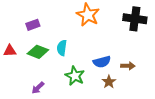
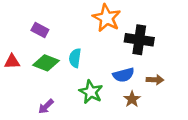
black cross: (135, 19) -> (139, 40), moved
purple rectangle: (33, 25) -> (40, 30), turned 48

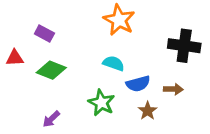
black cross: (139, 40) -> (184, 46), moved
cyan semicircle: (75, 58) -> (114, 63), moved, turned 102
red triangle: (12, 62) -> (15, 58), moved

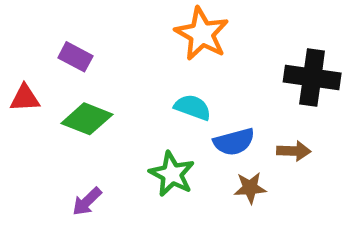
brown star: (148, 111) -> (250, 188), turned 30

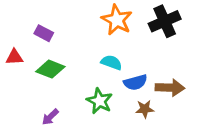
black cross: (312, 77) -> (165, 21), moved, turned -32
brown arrow: (294, 151) -> (170, 88), size x1.5

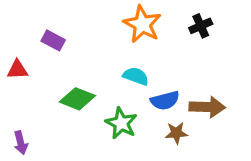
black cross: (165, 21) -> (201, 26), size x0.6
green diamond: (50, 69) -> (77, 99), moved
purple arrow: (50, 117) -> (21, 143), moved, turned -60

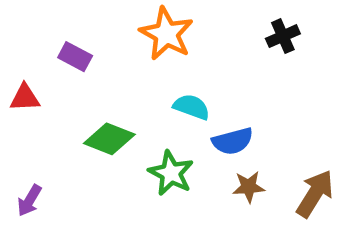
orange star: (142, 24) -> (166, 34), moved
brown arrow: (207, 107) -> (315, 194), moved, turned -60
purple arrow: (21, 143) -> (29, 201), turned 45

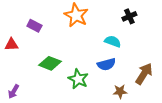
cyan semicircle: (192, 107) -> (113, 41), moved
brown star: (249, 187) -> (120, 91), moved
brown arrow: (315, 194) -> (144, 74), moved

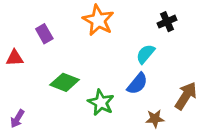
purple rectangle: (34, 26) -> (44, 34), turned 32
cyan semicircle: (113, 41) -> (145, 54), turned -70
blue semicircle: (106, 64) -> (137, 84), turned -36

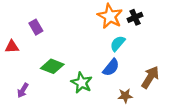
orange star: (98, 20) -> (110, 16), moved
purple arrow: (17, 119) -> (23, 90), moved

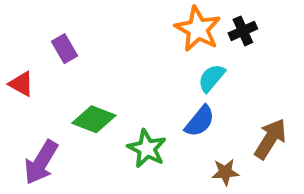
red triangle: (12, 47) -> (21, 84), turned 32
purple arrow: (23, 90) -> (41, 162), size x1.6

